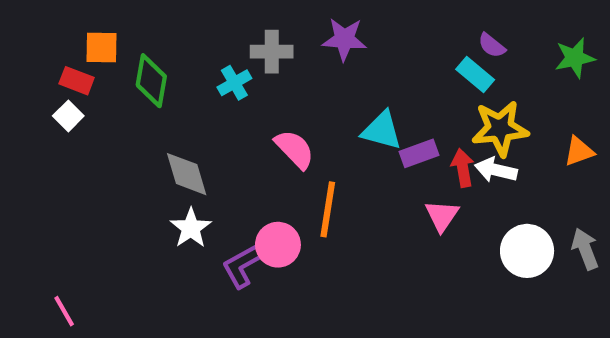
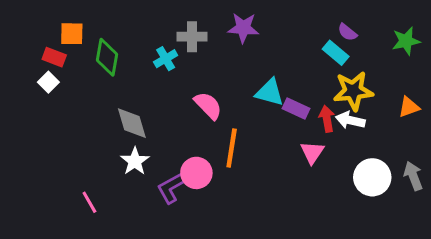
purple rectangle: (419, 153) -> (296, 108), turned 45
pink line: (64, 311) -> (89, 202), moved

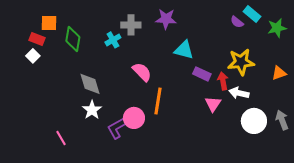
cyan rectangle: (336, 53) -> (252, 14), moved
cyan triangle: (270, 92) -> (184, 50), moved
white arrow: (350, 120) -> (239, 93), moved

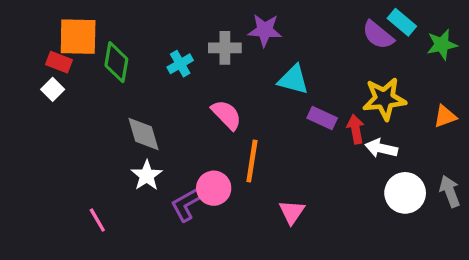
purple semicircle: (237, 22) -> (378, 35), size x1.5
orange square: (49, 23) -> (78, 37), size x1.5
gray cross: (131, 25) -> (225, 48), moved
pink triangle: (213, 104) -> (292, 212), moved

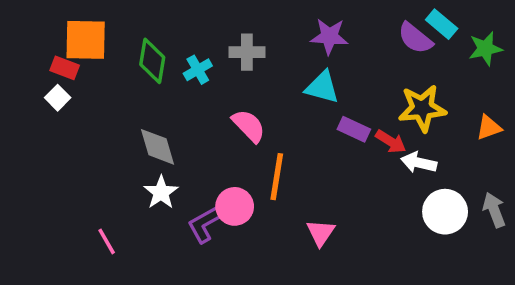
purple star: (265, 30) -> (329, 36), moved
green diamond: (116, 62) -> (152, 61), moved
red arrow: (356, 129) -> (391, 142), turned 132

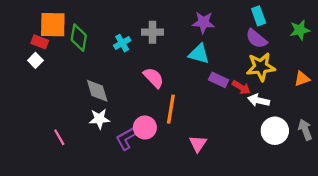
cyan rectangle: (442, 24) -> (259, 16), moved, turned 30
purple semicircle: (415, 38) -> (256, 39), moved
green diamond: (152, 61) -> (79, 38), moved
white star: (161, 192) -> (99, 119), turned 30
pink line: (107, 241) -> (59, 137), moved

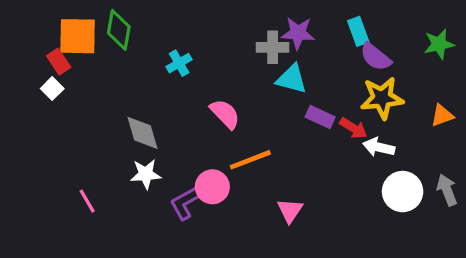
cyan rectangle: (259, 16) -> (358, 31), moved
gray cross: (152, 32) -> (273, 47), moved
green diamond: (79, 38) -> (119, 30), moved
red rectangle: (40, 42) -> (59, 62), turned 35
orange line: (171, 109) -> (250, 160), turned 60

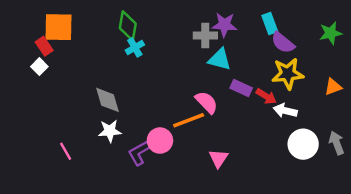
green diamond: (119, 30) -> (128, 26), moved
pink semicircle: (225, 114) -> (206, 102), moved

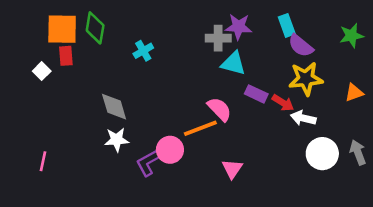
green diamond: (128, 26) -> (95, 28), moved
red rectangle: (44, 46) -> (66, 56), moved, turned 30
pink line: (66, 151) -> (43, 161), moved, turned 42

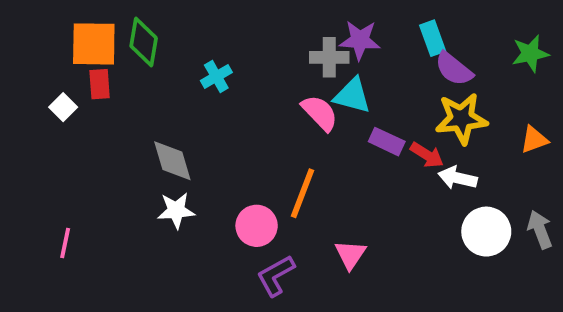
pink semicircle: (219, 109) -> (320, 113), moved
orange line: (200, 128) -> (302, 193), turned -48
purple L-shape: (148, 162) -> (276, 276), moved

